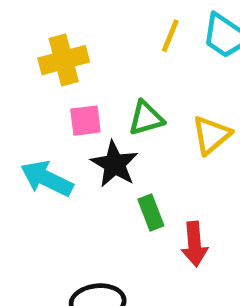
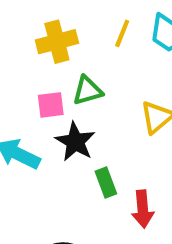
yellow cross: (64, 60) -> (57, 42), moved
green triangle: (146, 118) -> (88, 91), moved

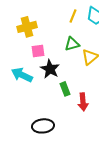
yellow cross: (57, 42) -> (27, 27), moved
green triangle: (88, 91) -> (72, 44), moved

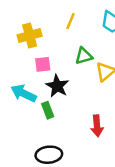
yellow line: (73, 16) -> (71, 21), moved
green rectangle: (65, 89) -> (48, 110), moved

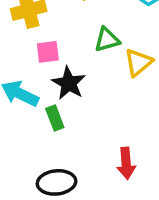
red arrow: (97, 126) -> (126, 163), moved

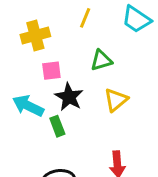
yellow triangle: (138, 62) -> (116, 100), moved

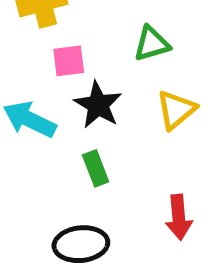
green rectangle: (57, 126) -> (96, 168), moved

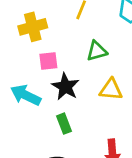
yellow triangle: (176, 110) -> (111, 89), turned 45

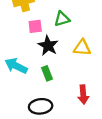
green triangle: (97, 51) -> (62, 19), moved
cyan arrow: (26, 95) -> (16, 66), moved

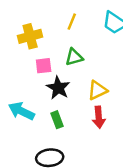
yellow triangle: (82, 48) -> (97, 90), turned -30
red arrow: (83, 95) -> (99, 117), moved

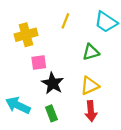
green triangle: (74, 57) -> (91, 52), moved

